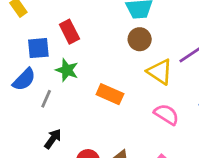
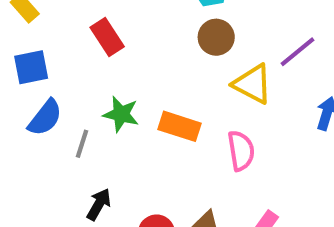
blue square: (38, 48) -> (31, 67), moved
green star: (67, 70) -> (121, 114), moved
pink semicircle: (166, 114) -> (241, 151), moved, turned 55

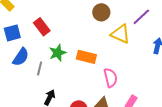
red rectangle: (107, 37) -> (42, 27), moved
green star: (121, 114) -> (58, 53), turned -30
pink semicircle: (241, 151) -> (111, 78), moved

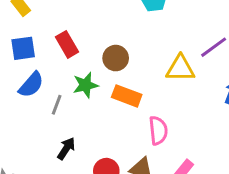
brown circle: (101, 12) -> (116, 58), moved
yellow triangle: (121, 34) -> (180, 68), turned -30

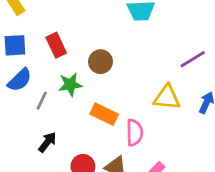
yellow triangle: (180, 68) -> (167, 97), moved
orange rectangle: (127, 96) -> (104, 114), moved

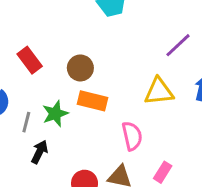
green star: (70, 84) -> (55, 114), moved
orange rectangle: (104, 114) -> (93, 101), moved
black arrow: (47, 142) -> (40, 152), moved

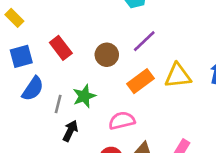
purple line: (178, 45) -> (144, 41), moved
orange rectangle: (93, 101) -> (141, 81), moved, turned -50
pink semicircle: (132, 136) -> (122, 121), moved, turned -90

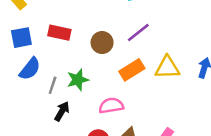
red rectangle: (61, 48) -> (59, 33), turned -45

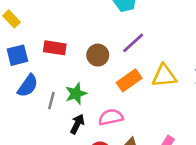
black arrow: (62, 111) -> (77, 124), moved

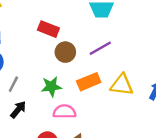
red rectangle: (55, 48) -> (48, 29), moved
green star: (76, 94) -> (51, 87), moved
black arrow: (77, 124) -> (18, 110), moved

